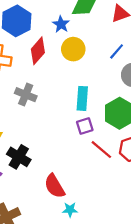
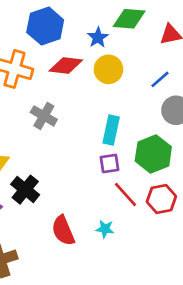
red diamond: (38, 51) -> (66, 65), turned 48
cyan star: (70, 210) -> (105, 229), moved

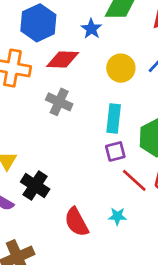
yellow circle: (108, 69) -> (121, 68), moved
gray cross: (44, 116) -> (59, 102), moved

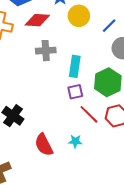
yellow circle: (121, 68) -> (79, 16), moved
gray cross: (59, 102) -> (46, 51), moved, turned -30

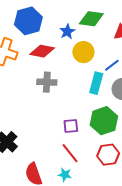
cyan rectangle: (75, 66) -> (96, 83), moved
red line: (89, 114) -> (70, 153), moved

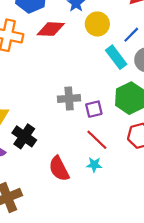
gray cross: (47, 82) -> (69, 98), moved
cyan rectangle: (96, 83) -> (116, 57), turned -45

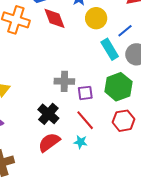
red diamond: (51, 29) -> (55, 18), turned 60
black cross: (24, 136) -> (48, 114), moved
red semicircle: (59, 169) -> (49, 142), turned 75

